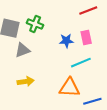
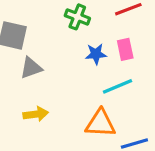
green cross: (35, 24) -> (77, 17), moved

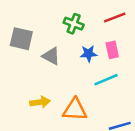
gray triangle: (31, 68) -> (51, 56), moved, turned 48
orange triangle: (101, 123) -> (75, 110), moved

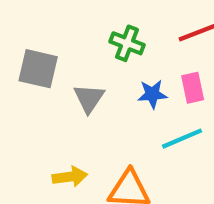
gray triangle: (51, 56) -> (89, 98), turned 36

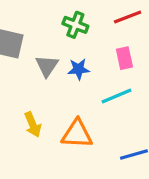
blue star: (152, 94) -> (79, 69), moved
yellow arrow: (70, 177) -> (33, 124), turned 75

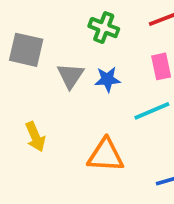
yellow arrow: (33, 124) -> (35, 137), moved

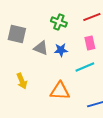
gray triangle: (70, 76) -> (41, 48), turned -42

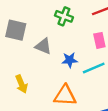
blue star: (61, 50) -> (70, 60), moved

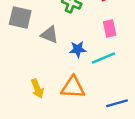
yellow arrow: (21, 84) -> (37, 89), moved

